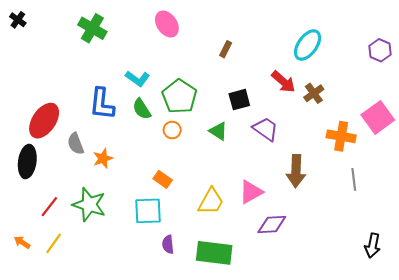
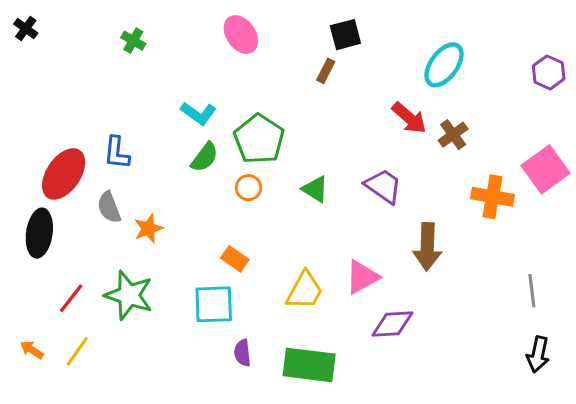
green cross: (92, 28) -> (133, 41), size x0.6
black square: (239, 100) -> (345, 35), moved
blue L-shape: (102, 104) -> (117, 153), moved, size x0.7
green semicircle: (142, 109) -> (205, 157), turned -110
gray line: (354, 179) -> (532, 291), moved

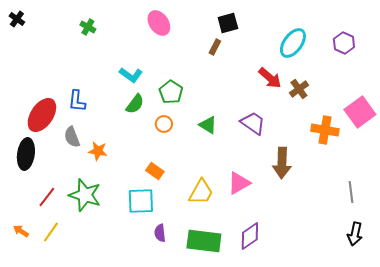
purple hexagon: (549, 72) -> (344, 43), moved
green pentagon: (259, 139) -> (171, 92), size x0.7
orange star: (148, 229) -> (98, 151), turned 30
purple diamond: (392, 324) -> (250, 236), moved, turned -32

